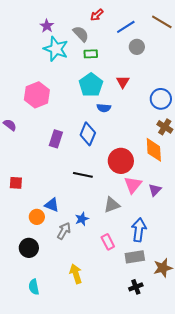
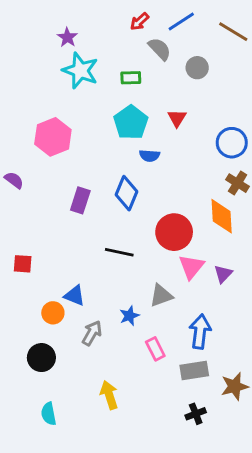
blue line: (126, 27) -> (181, 22), moved
gray semicircle: (81, 34) -> (160, 49), moved
blue star: (82, 219) -> (129, 316), moved

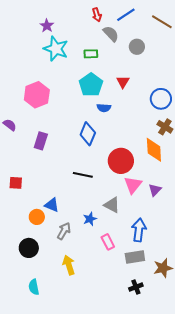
red arrow: (139, 22) -> (97, 15), turned -64
purple rectangle: (80, 200) -> (41, 141), moved
gray triangle: (161, 296) -> (112, 205), turned 48
yellow arrow: (109, 395) -> (69, 265), moved

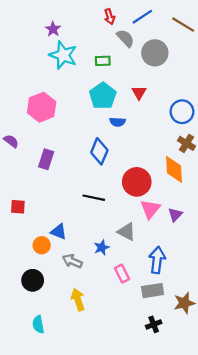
gray circle: (137, 47) -> (155, 53), size x1.5
gray arrow: (64, 231) -> (72, 261), turned -96

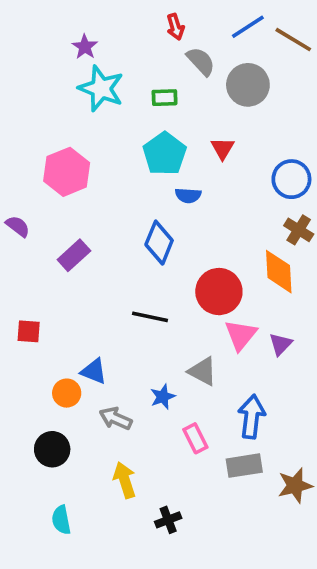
blue line: (142, 17) -> (248, 27), moved
purple rectangle: (46, 159) -> (74, 255), turned 30
black cross: (154, 324) -> (168, 520), moved

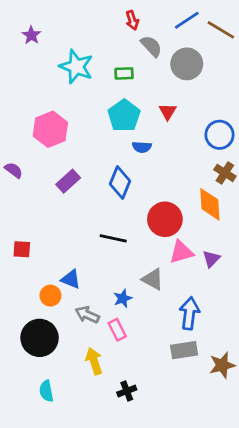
purple star: (85, 47) -> (31, 35), moved
purple rectangle: (74, 255) -> (68, 181), moved
pink triangle: (241, 335) -> (181, 252), turned 35
pink rectangle: (195, 438) -> (117, 330), moved
black circle: (52, 449) -> (40, 338), size x1.4

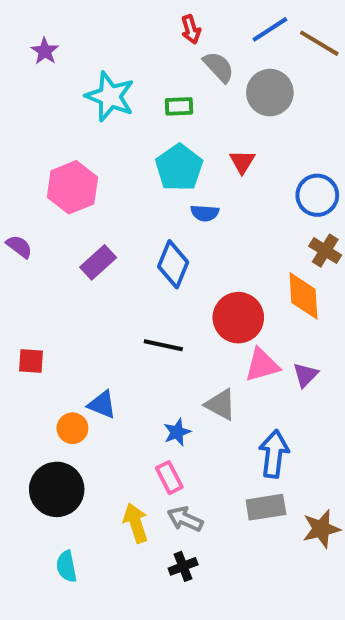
gray arrow: (87, 315) -> (185, 519), moved

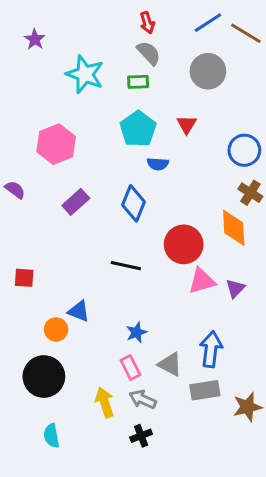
gray semicircle: (219, 67) -> (149, 53), moved
gray triangle: (221, 405) -> (170, 364), moved

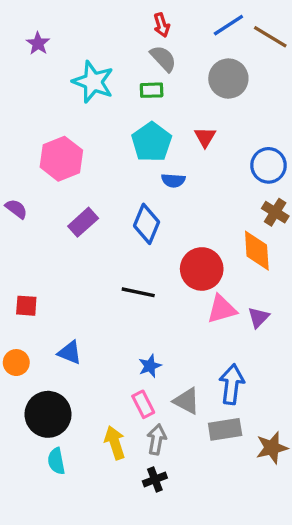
blue triangle: (79, 311) -> (70, 352), moved
orange circle: (56, 329) -> (16, 363), moved
gray arrow: (143, 399) -> (157, 439), turned 76
cyan semicircle: (51, 436) -> (56, 461), moved

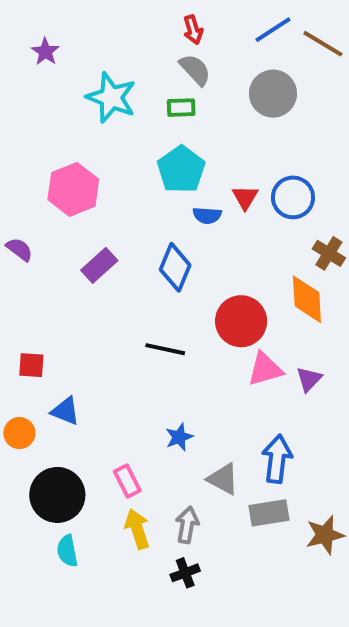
red triangle: (205, 137) -> (245, 197), moved
blue circle: (269, 165) -> (293, 197), moved
blue triangle: (70, 352) -> (65, 411), moved
pink rectangle: (143, 404) -> (127, 481), moved

